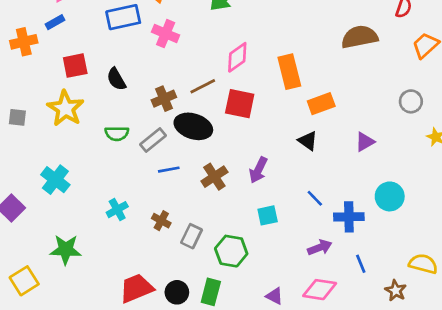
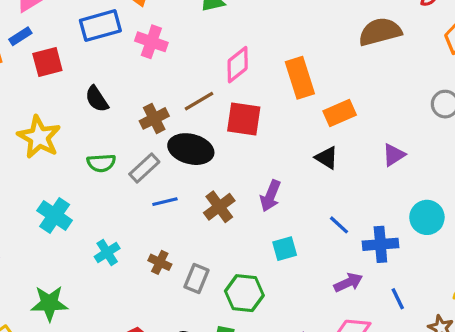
red square: (75, 66) -> (47, 62), moved
cyan cross: (55, 180) -> (55, 215), moved

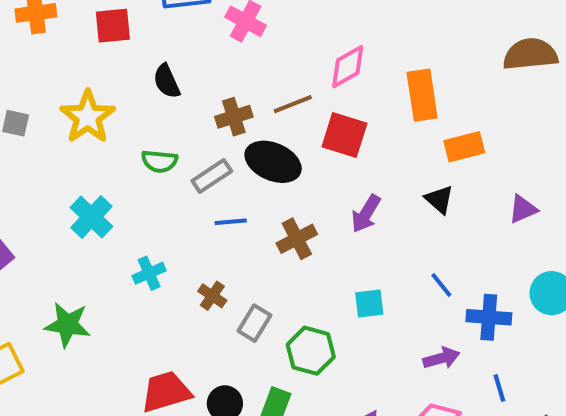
purple arrow: (270, 196) -> (366, 214), moved

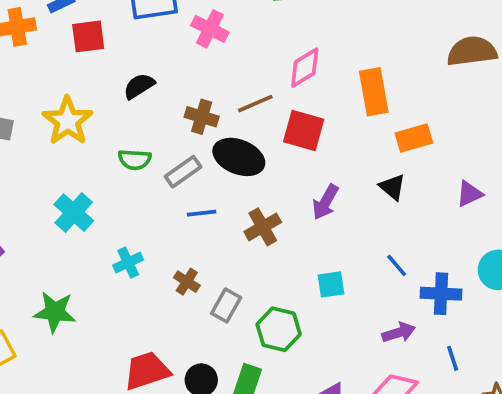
black semicircle: (167, 81) -> (139, 86), turned 84
brown cross: (234, 117) -> (202, 117), turned 36

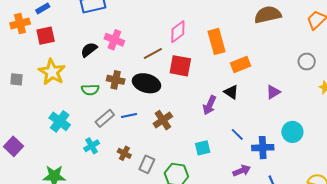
pink cross: (210, 29) -> (114, 40), moved
red square: (88, 36) -> (46, 36), moved
brown cross: (202, 117) -> (116, 80), moved
gray rectangle: (183, 172) -> (105, 118), moved
purple arrow: (325, 202) -> (210, 105), moved

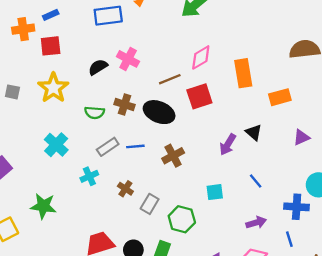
orange rectangle: (240, 65) -> (280, 97), moved
red square: (180, 66) -> (199, 96), turned -35
blue cross: (263, 148) -> (297, 207), moved

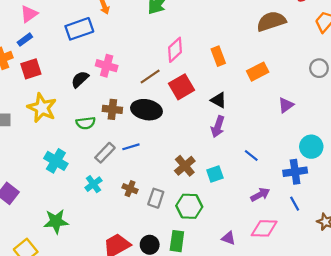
orange rectangle: (243, 73) -> (218, 56), size x0.7
black triangle: (254, 132) -> (219, 100), moved
brown cross: (173, 156) -> (185, 166), moved

